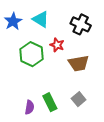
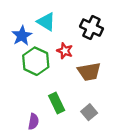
blue star: (13, 21) -> (22, 36), moved
green rectangle: (50, 102) -> (57, 103), moved

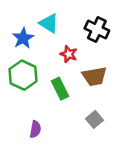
green hexagon: (36, 61) -> (23, 75), moved
green rectangle: (57, 103) -> (60, 89), moved

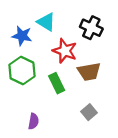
blue star: (23, 38) -> (22, 36), turned -30
red star: (69, 54) -> (65, 51), size x1.5

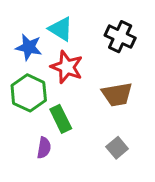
red star: (65, 51) -> (67, 67), moved
green rectangle: (57, 83) -> (61, 119), moved
purple semicircle: (34, 121) -> (44, 148), moved

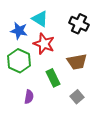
green rectangle: (61, 119) -> (53, 78), moved

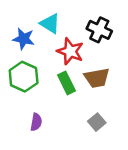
red star: (44, 44) -> (70, 51), moved
green rectangle: (53, 78) -> (66, 83), moved

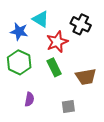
red star: (70, 51) -> (57, 42), turned 30
brown trapezoid: (97, 78) -> (86, 77), moved
gray square: (97, 122) -> (68, 106), moved, turned 32

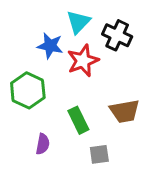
cyan triangle: (41, 19) -> (78, 22), moved, turned 42
blue star: (19, 32) -> (50, 46), moved
green rectangle: (54, 67) -> (78, 120), moved

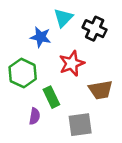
red star: (83, 61) -> (72, 63), moved
green rectangle: (78, 120) -> (51, 97), moved
gray square: (99, 154) -> (80, 125), size x1.5

